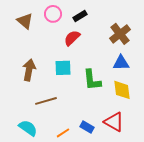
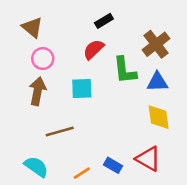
pink circle: (53, 14) -> (43, 59), moved
green L-shape: (92, 80) -> (125, 70), moved

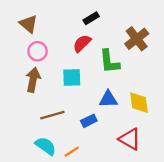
blue triangle: (157, 82) -> (108, 99), moved
blue rectangle: (113, 165) -> (89, 121), moved, turned -56
cyan semicircle: (36, 167) -> (46, 146), moved

